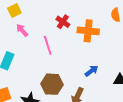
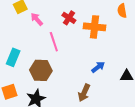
pink arrow: (22, 30) -> (37, 19), moved
brown hexagon: (52, 84) -> (41, 70), moved

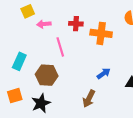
red cross: (69, 18) -> (76, 24), turned -32
pink arrow: (37, 19) -> (44, 24), turned -56

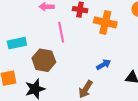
cyan rectangle: (19, 61) -> (17, 43), turned 48

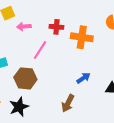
pink line: (61, 32) -> (40, 50), turned 48

